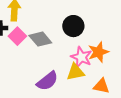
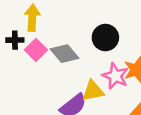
yellow triangle: (75, 72) -> (93, 91), moved

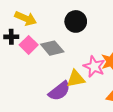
yellow arrow: (32, 18) -> (26, 18), turned 110
black circle: (105, 38) -> (76, 21), moved

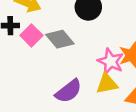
yellow triangle: (76, 79) -> (107, 84), moved

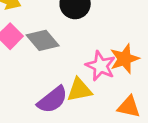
yellow triangle: (107, 84) -> (79, 90), moved

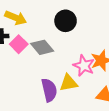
purple semicircle: (52, 100) -> (49, 90), turned -65

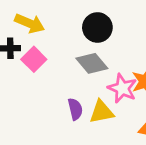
gray diamond: (42, 47) -> (92, 63), moved
purple semicircle: (49, 90) -> (75, 109), moved, size x0.7

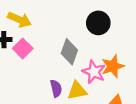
black circle: (97, 27) -> (98, 23), moved
gray diamond: (92, 63) -> (69, 52), turned 60

